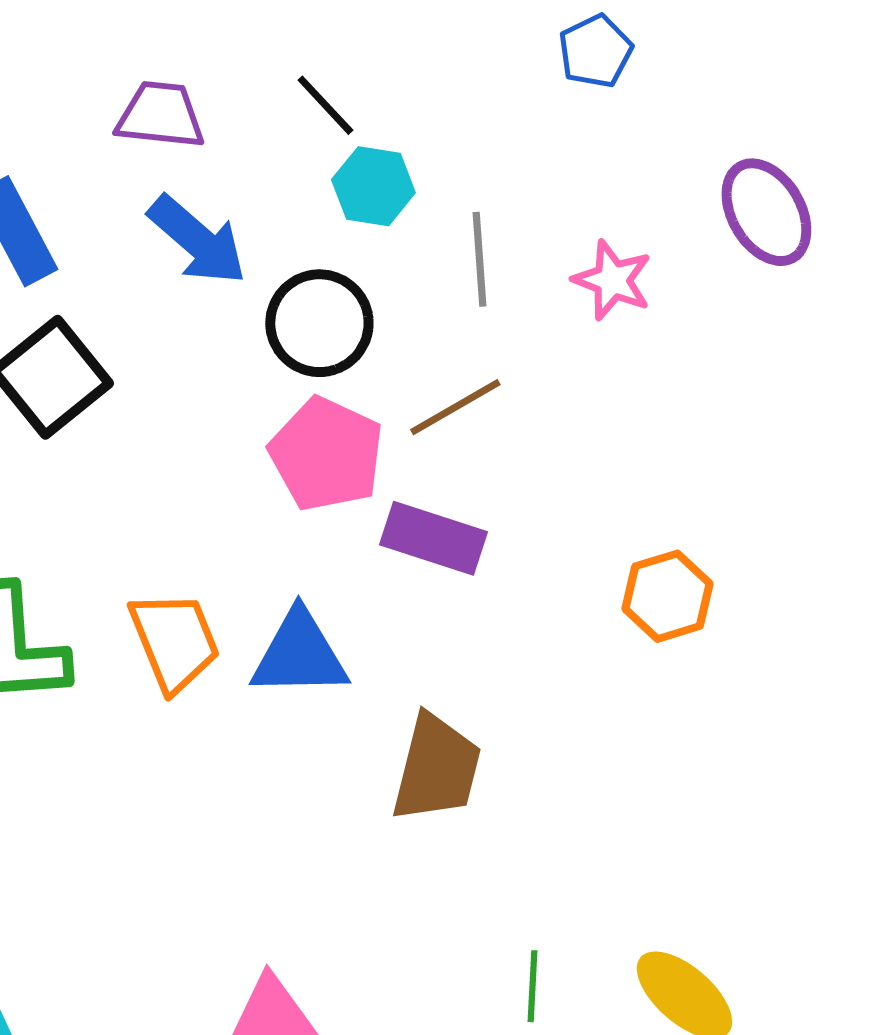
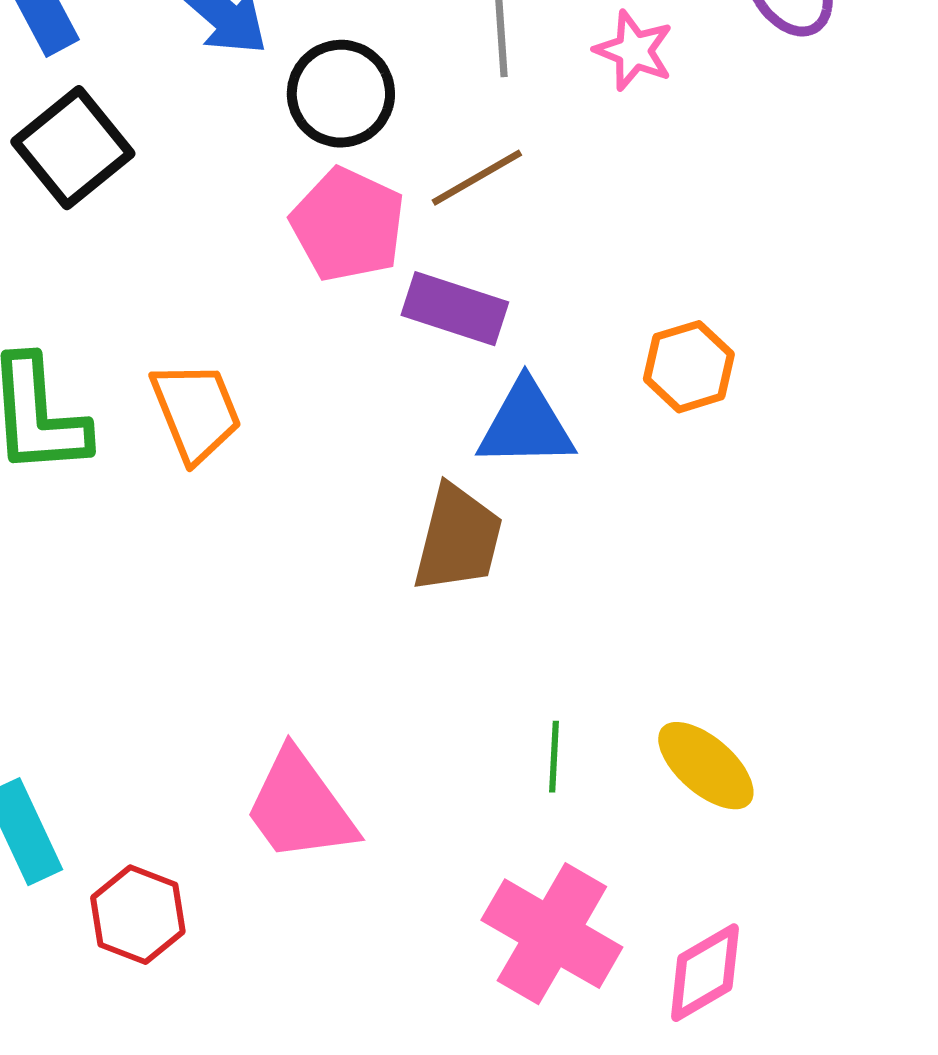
blue triangle: (299, 654) -> (526, 425), moved

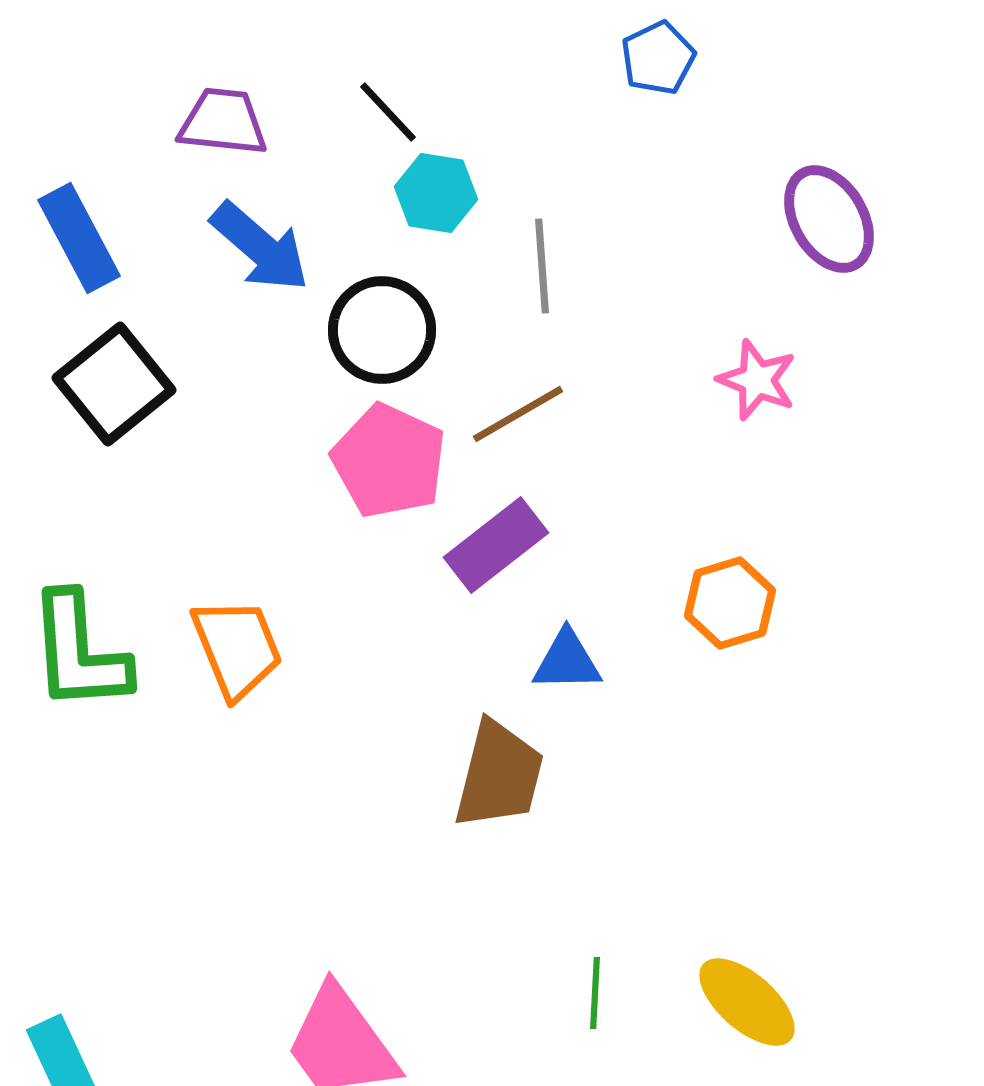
pink star: (634, 51) -> (757, 380), moved
purple rectangle: (455, 309) -> (496, 545), turned -56
blue triangle: (526, 425) -> (567, 661), size x0.7

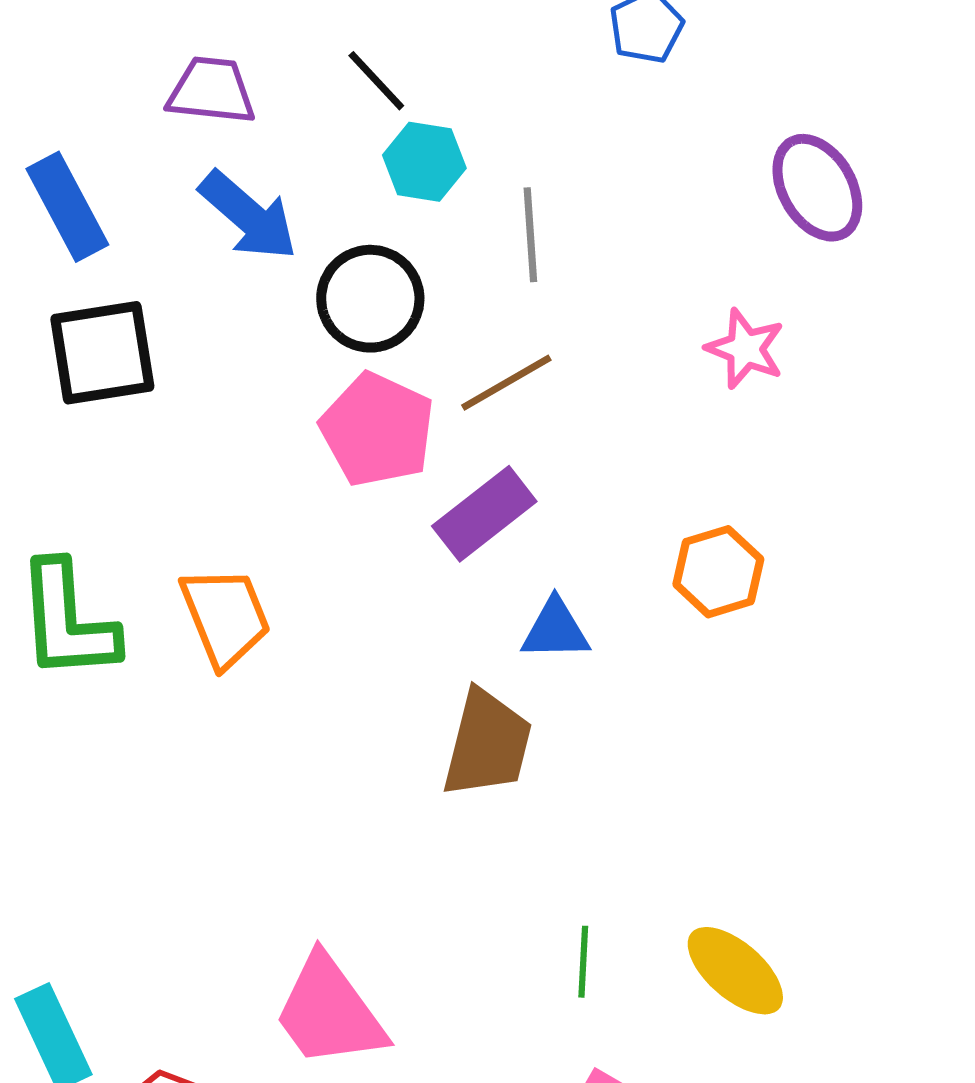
black square: (114, 384) -> (102, 353), turned 30

